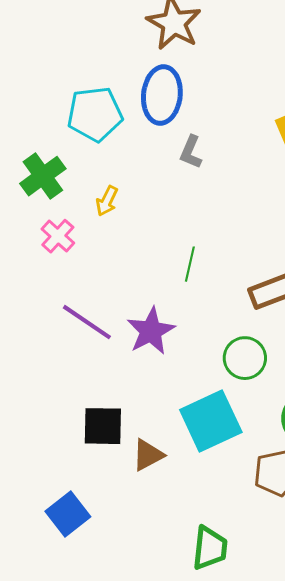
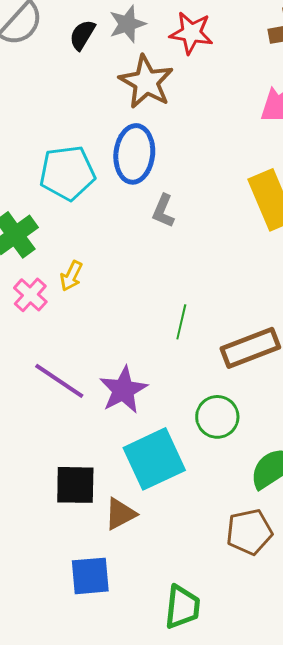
yellow arrow: (107, 201) -> (71, 276), moved
green line: (190, 264) -> (181, 322), moved
cyan square: (211, 421) -> (154, 459), moved
blue square: (68, 514) -> (90, 576), moved, turned 33

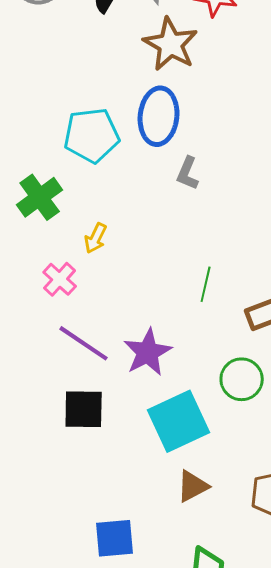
pink cross: (30, 295) -> (60, 279), moved
black square: (75, 485) -> (84, 409), moved
brown triangle: (120, 514) -> (193, 486), moved

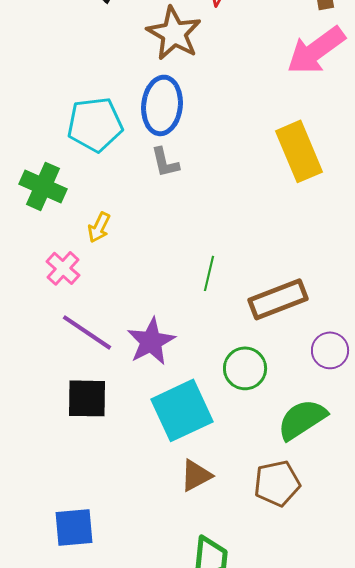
gray L-shape: (188, 173) -> (165, 162), moved, turned -36
green cross: (40, 197) -> (43, 186), turned -30
blue square: (115, 538) -> (74, 527), moved

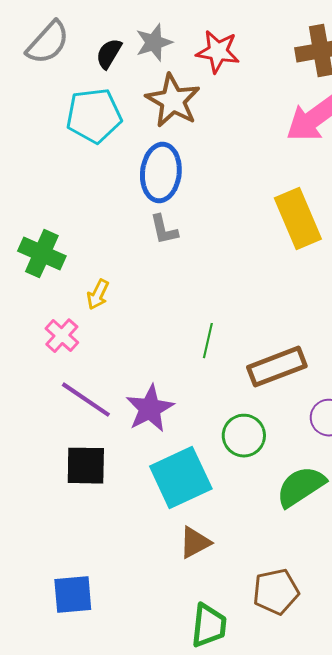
cyan pentagon: (95, 124) -> (94, 116), moved
brown pentagon: (277, 483) -> (276, 592), moved

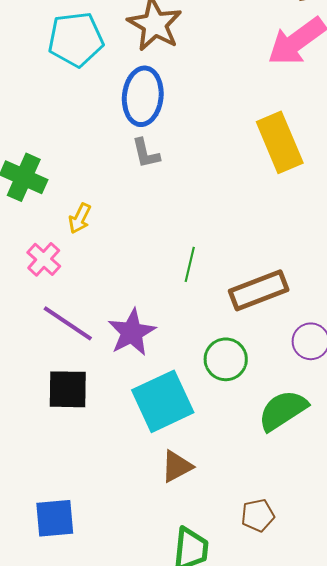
brown pentagon: (276, 592) -> (258, 515), size x0.7

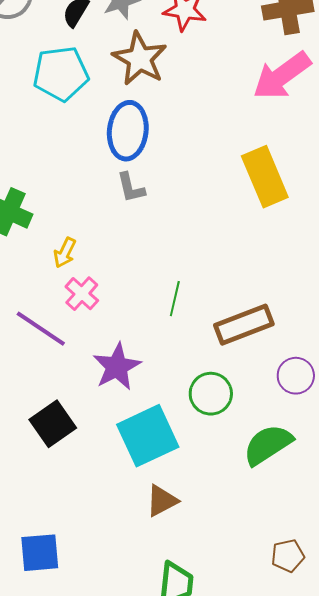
pink cross: (44, 259) -> (82, 294), moved
purple line: (68, 323) -> (41, 329), moved
black square: (68, 389) -> (53, 424), turned -36
brown pentagon: (258, 515) -> (288, 556), moved

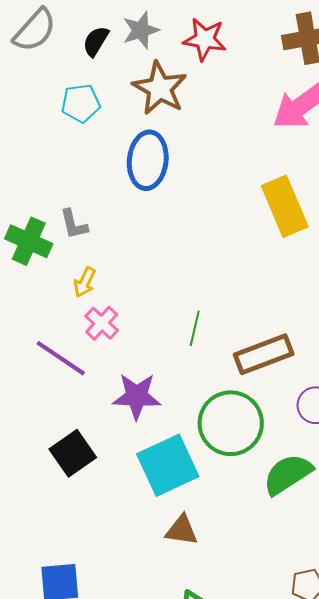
cyan pentagon: (61, 74) -> (81, 103), size x0.7
gray L-shape: (131, 188) -> (74, 224), moved
purple star: (117, 367) -> (137, 396), turned 30
green circle: (211, 394) -> (231, 423), size x1.5
brown triangle: (162, 501) -> (182, 530), turned 36

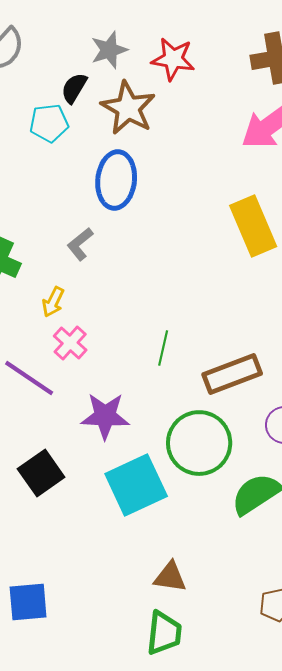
black semicircle: (96, 41) -> (74, 88), moved
gray L-shape: (74, 224) -> (80, 244), moved, turned 64
brown triangle: (182, 530) -> (170, 577), moved

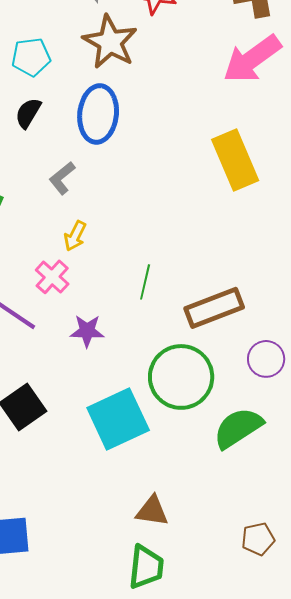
black semicircle: (74, 88) -> (28, 113), moved
yellow arrow: (53, 302) -> (75, 236), moved
purple star: (105, 416) -> (87, 331), moved, size x0.7

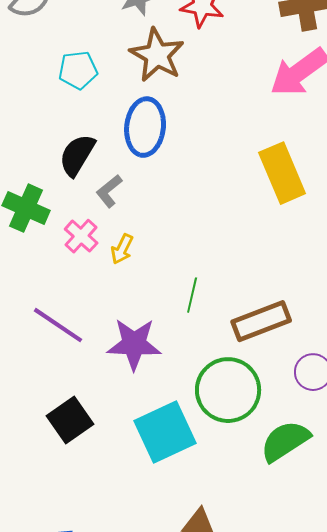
black semicircle: (28, 113) -> (77, 155), moved, size x1.4
pink cross: (52, 277) -> (81, 236), moved
purple star: (87, 331) -> (134, 344), size x1.6

